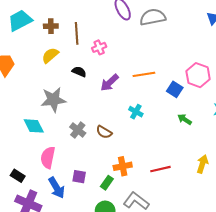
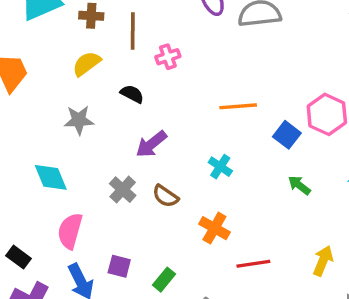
purple arrow: (110, 83) -> (151, 144), moved
gray star: (53, 100) -> (79, 120), moved, size x0.7
orange cross: (123, 166) -> (214, 228), moved, turned 36

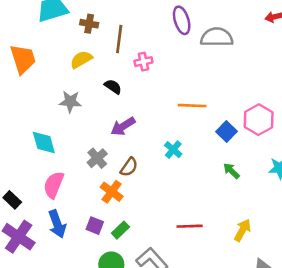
brown semicircle: (165, 196) -> (129, 167), turned -96
orange cross: (214, 228) -> (112, 192), moved
purple square: (119, 266) -> (95, 226), moved

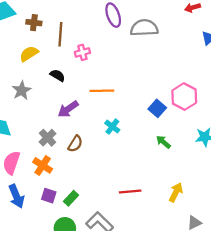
gray star: (70, 102) -> (22, 90), turned -30
orange line: (192, 106) -> (102, 91), moved
orange cross: (112, 192) -> (43, 165), moved

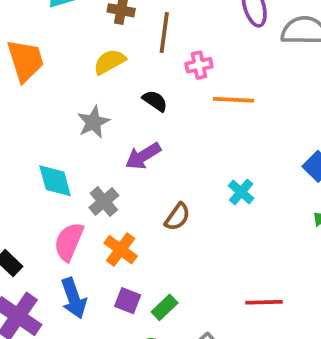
orange line: (102, 91) -> (234, 100), moved
purple arrow: (68, 109) -> (143, 156), moved
gray cross: (48, 138) -> (104, 201), moved

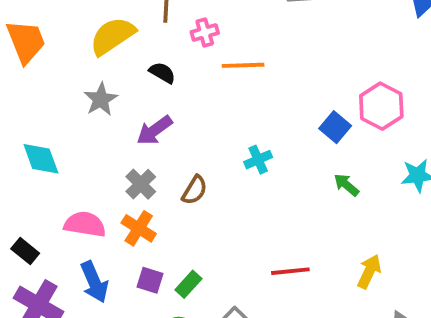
yellow semicircle: (109, 62) -> (112, 36), size x1.4
cyan diamond: (55, 181) -> (41, 159), moved
cyan cross: (241, 192) -> (258, 160), turned 30
gray cross: (104, 201) -> (141, 184), moved
pink semicircle: (69, 242) -> (85, 224), turned 81

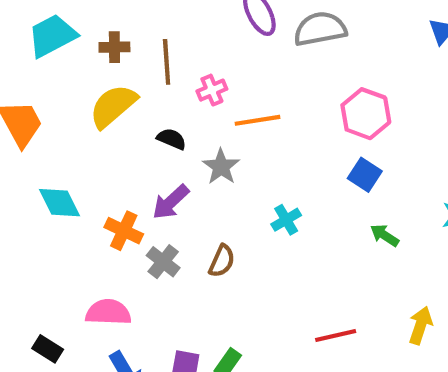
gray star: (101, 99) -> (221, 167), moved
pink hexagon: (381, 106) -> (366, 114), moved
cyan diamond: (41, 159) -> (60, 203), moved
orange cross: (139, 228) -> (124, 231), moved

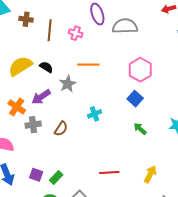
pink cross: (212, 90) -> (76, 33), moved, turned 32
yellow semicircle: (113, 106) -> (20, 66), moved
gray cross: (163, 262) -> (33, 125), turned 35

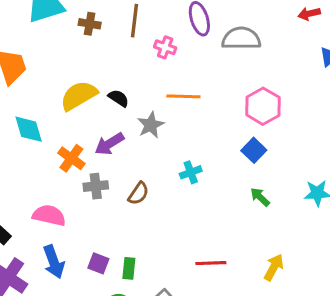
brown line: (50, 30) -> (135, 21), moved
green rectangle: (56, 178) -> (129, 268), turned -40

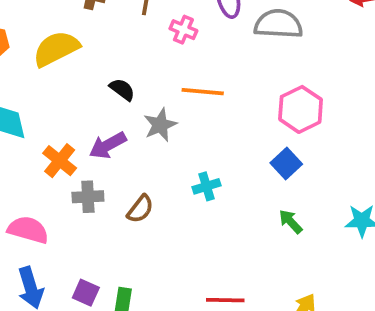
yellow semicircle: (79, 96) -> (56, 49), moved

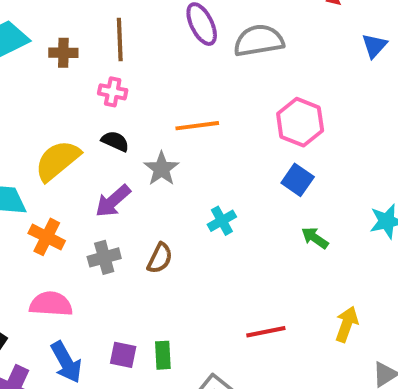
pink cross: (183, 30) -> (113, 92), moved
yellow semicircle: (56, 49) -> (57, 160), moved
orange cross: (60, 161) -> (47, 237), moved

